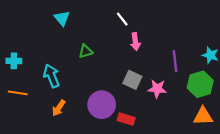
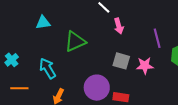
cyan triangle: (62, 18) -> (43, 23), moved, turned -49
green triangle: (86, 51) -> (75, 41), size x1.6
cyan cross: (14, 61) -> (12, 60), turned -32

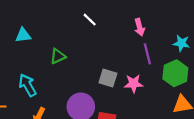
pink arrow: (119, 26) -> (140, 27), moved
green triangle: (75, 41) -> (58, 56), size x0.7

